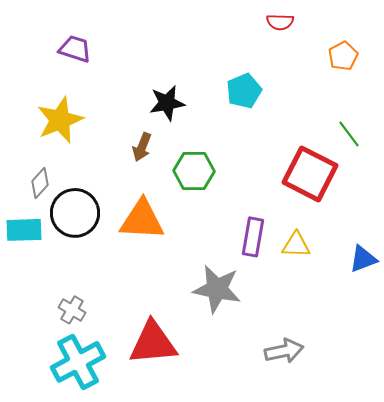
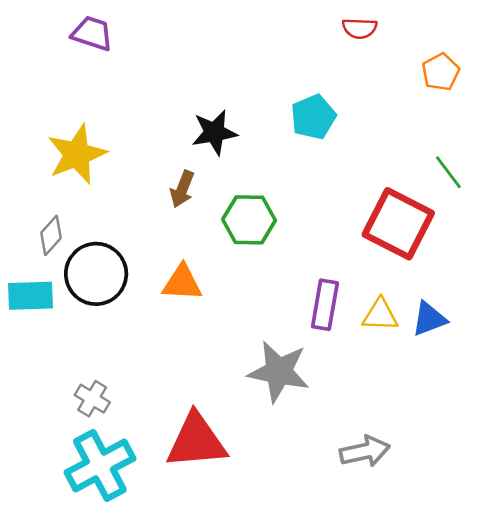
purple trapezoid: (75, 49) -> (92, 33), moved
orange triangle: (142, 220) -> (182, 283), size x0.7
blue triangle: (363, 259) -> (429, 319), moved

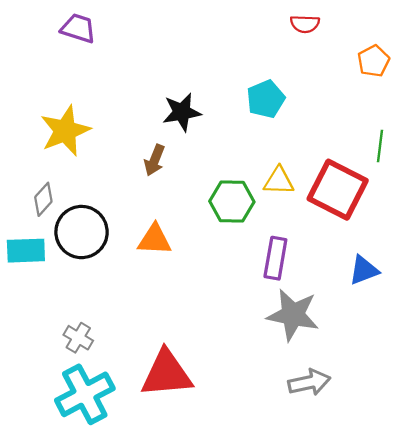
green line: (448, 172) -> (380, 146), turned 44
green hexagon: (249, 220) -> (232, 202), moved
yellow triangle: (380, 315) -> (279, 181), moved
gray star: (279, 372) -> (293, 315), moved

